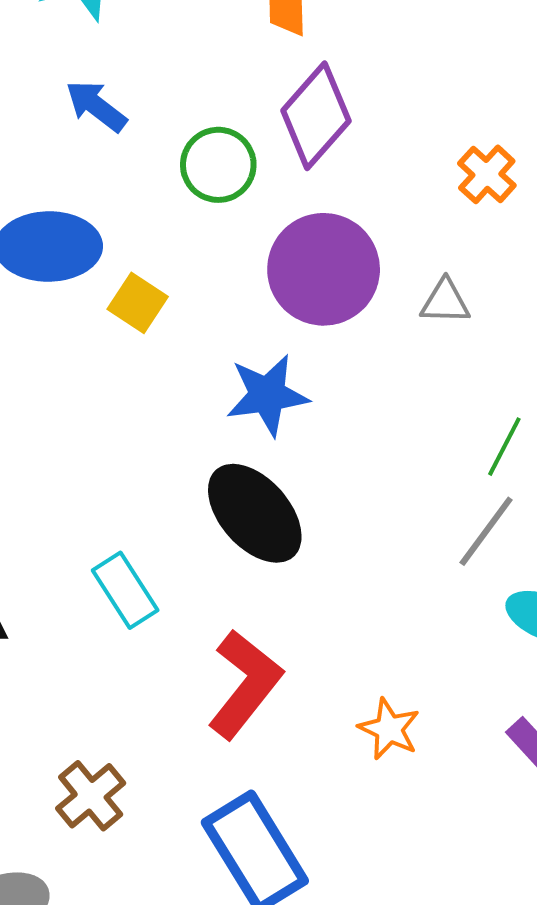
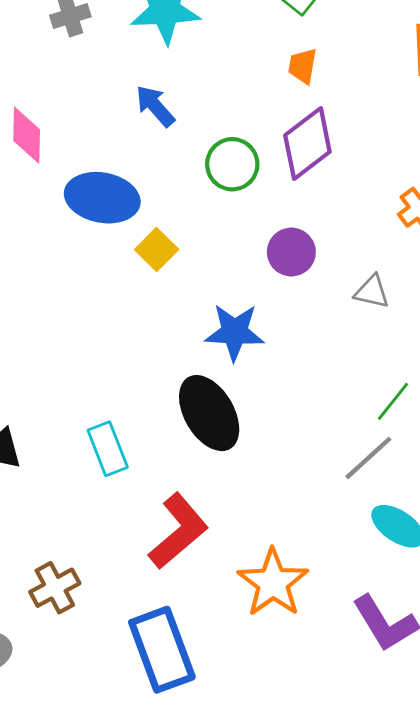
purple circle: (324, 269) -> (291, 252), size x0.6
orange star: (389, 729) -> (273, 583), size x1.6

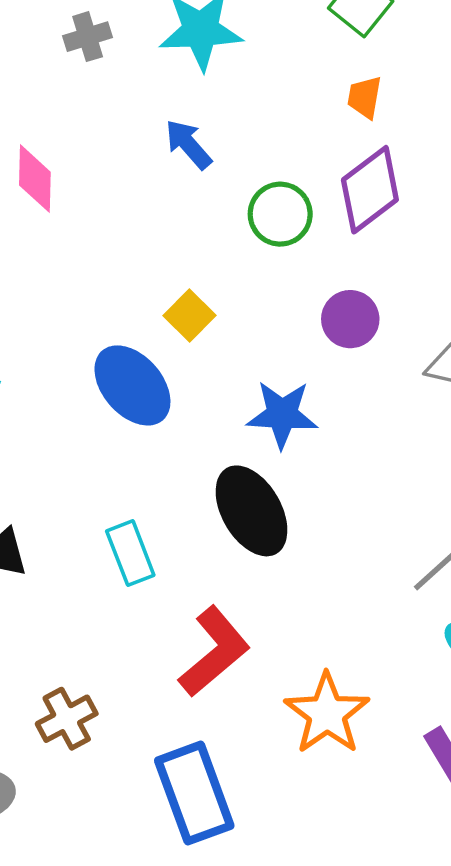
blue ellipse: (102, 198) -> (132, 385), moved, turned 38

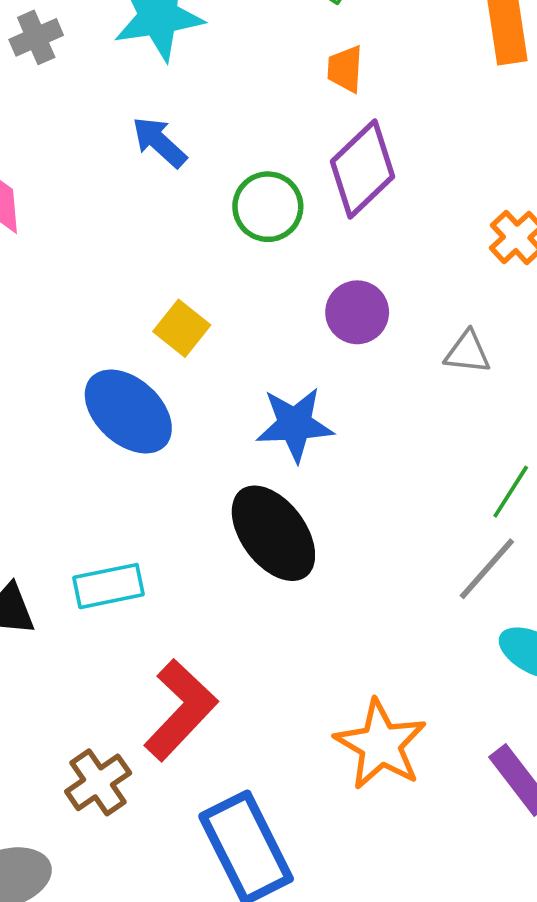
cyan rectangle: (130, 553) -> (109, 586), moved, turned -74
red L-shape: (214, 652) -> (181, 710), moved

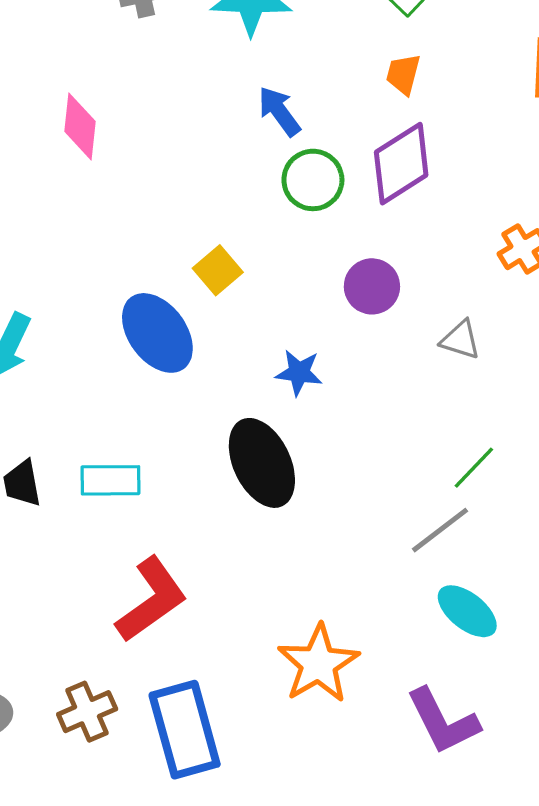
blue arrow: (159, 142) -> (279, 111), moved
blue star: (295, 424) -> (299, 373), size x0.7
brown cross: (98, 782) -> (87, 712), moved

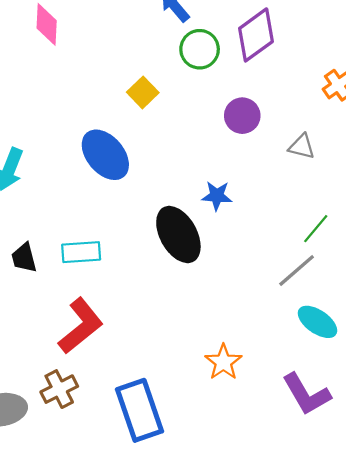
yellow square: (218, 270) -> (143, 92), moved
blue star: (299, 373) -> (217, 196), moved
red L-shape: (151, 600) -> (81, 326), moved
orange star: (318, 664) -> (223, 362), size x0.7
brown cross: (87, 712) -> (59, 389), moved

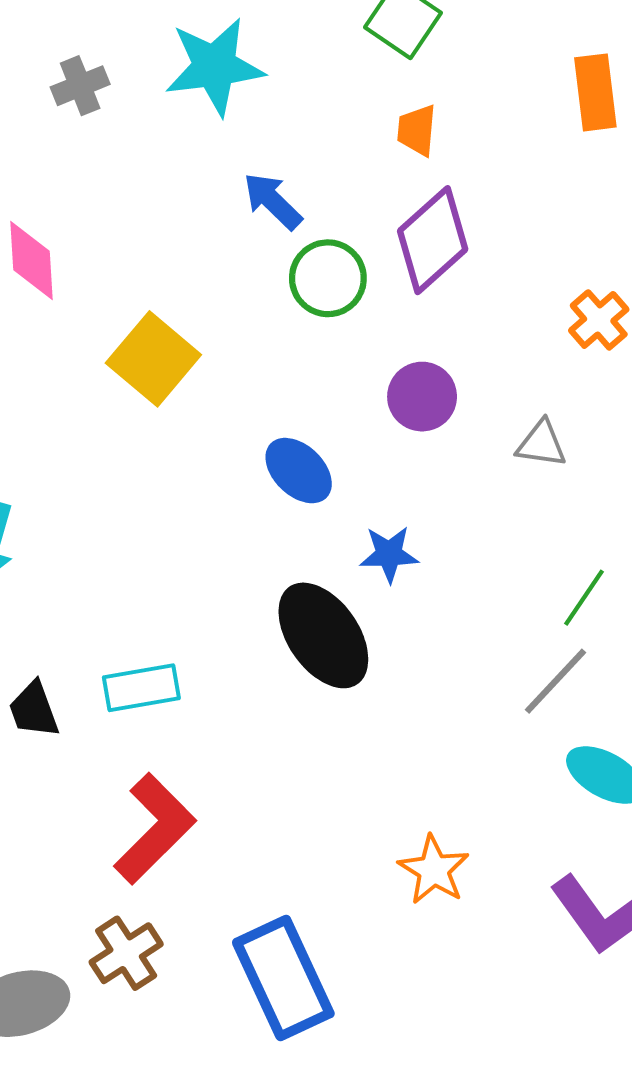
yellow square: (143, 92) -> (153, 359), moved, size x1.5
blue ellipse: (105, 155) -> (299, 471), moved, size x0.7

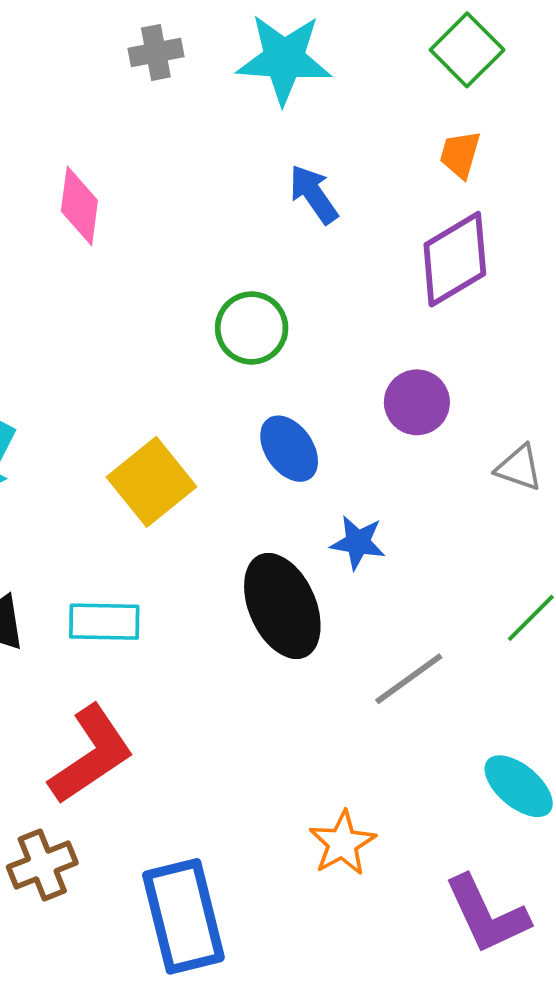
green circle: (328, 278) -> (252, 328), moved
yellow square: (153, 359) -> (152, 482), moved
gray line: (555, 681) -> (409, 679), moved

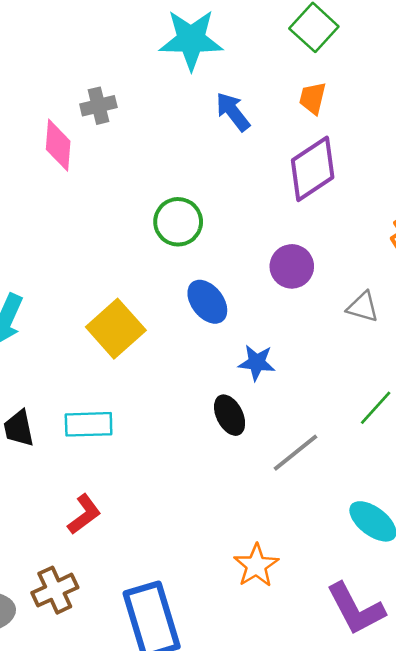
gray cross: (156, 53) -> (98, 106), moved
blue arrow: (314, 194) -> (233, 112), moved
black ellipse: (282, 606) -> (230, 415), moved, size x0.6
red L-shape: (91, 755) -> (84, 514), size x0.6

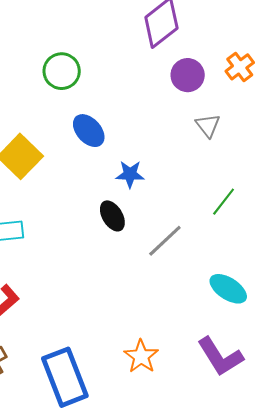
purple circle: (292, 266) -> (188, 75), moved
gray triangle: (363, 307) -> (208, 125), turned 40
orange star: (256, 566) -> (141, 356), moved

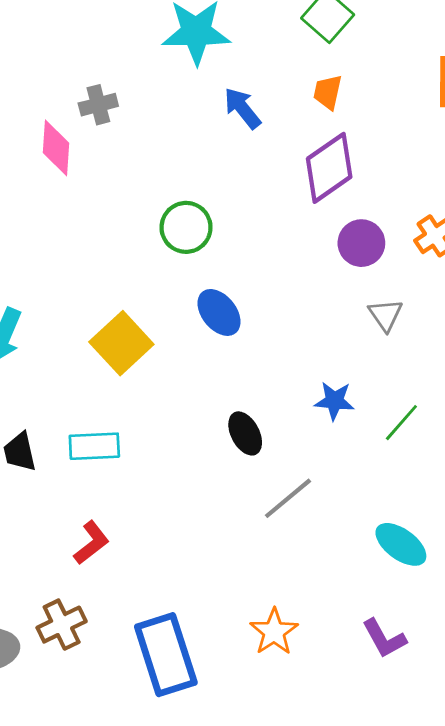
blue star: (130, 174) -> (334, 401), moved
gray line: (165, 241) -> (288, 498), moved
purple L-shape: (220, 357) -> (384, 638), size x0.7

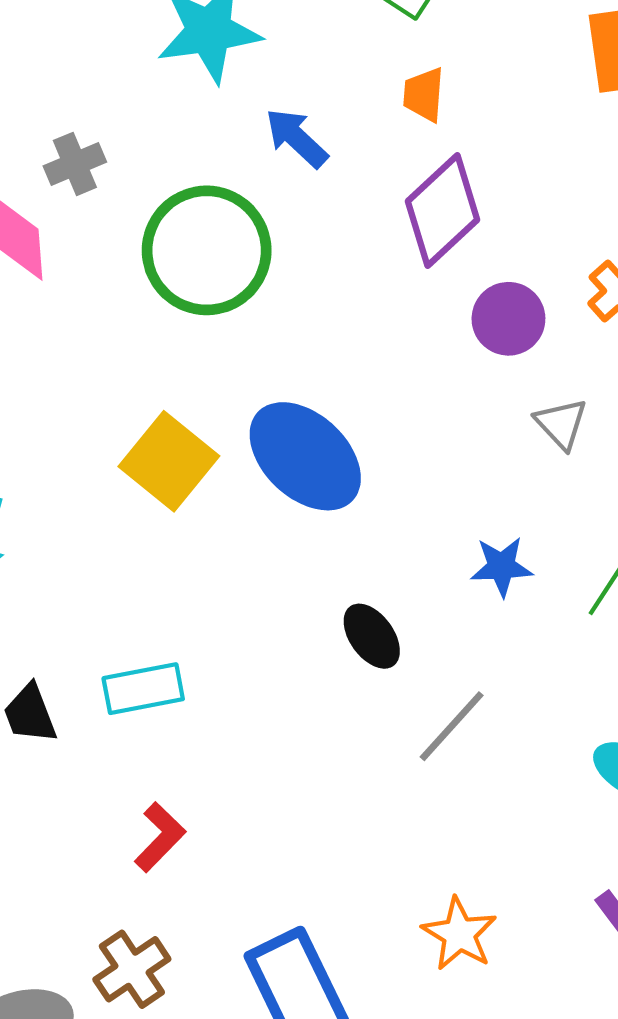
green circle: (186, 227) -> (207, 250), moved, size x1.6
blue ellipse: (219, 312) -> (305, 456), size x1.6
yellow square: (121, 343) -> (169, 461), moved

